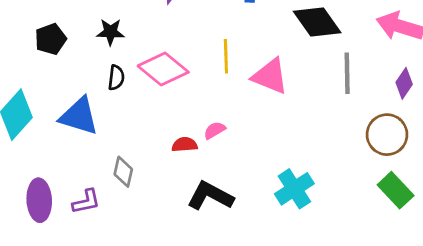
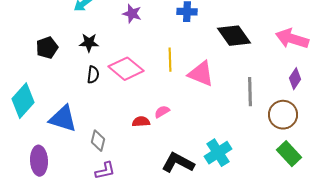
gray line: (347, 73) -> (250, 92), moved
blue triangle: (79, 116) -> (63, 119), moved
black L-shape: (210, 196) -> (178, 163), moved
purple L-shape: (86, 202) -> (105, 171), moved

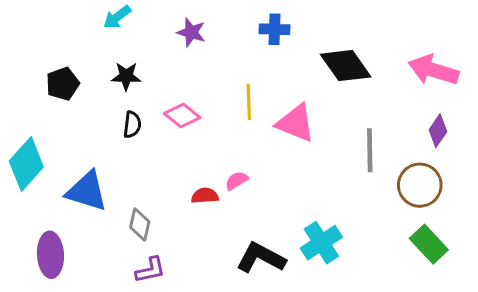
pink diamond: (126, 69) -> (182, 116), size x0.7

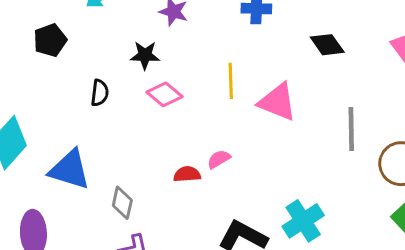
black diamond: (346, 66) -> (327, 45), size x0.7
black star: (126, 76) -> (145, 55), moved
black pentagon: (63, 84) -> (50, 40), moved
black semicircle: (132, 125) -> (100, 93), moved

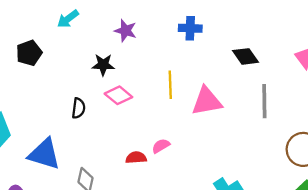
black semicircle: (100, 93) -> (78, 108), moved
pink triangle: (277, 102) -> (207, 101), turned -32
gray line: (351, 129) -> (264, 101), moved

